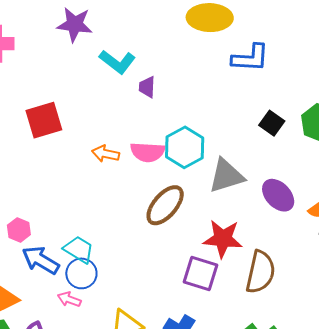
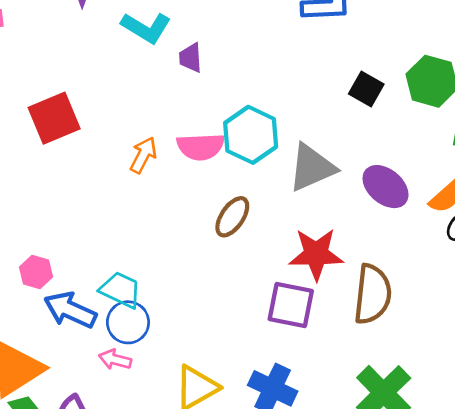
orange arrow: (106, 154) -> (143, 155), turned 112
brown ellipse: (165, 205) -> (232, 217), size x0.7

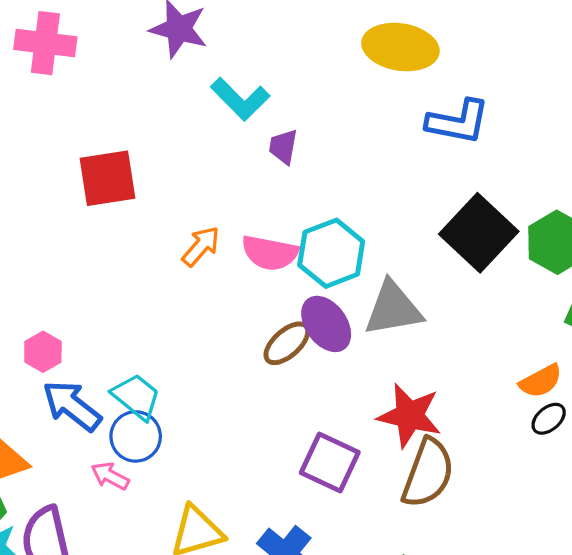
black square: (366, 89) -> (479, 233), size x1.8
purple ellipse: (386, 187) -> (326, 324), moved
red star: (316, 254) -> (409, 416), moved

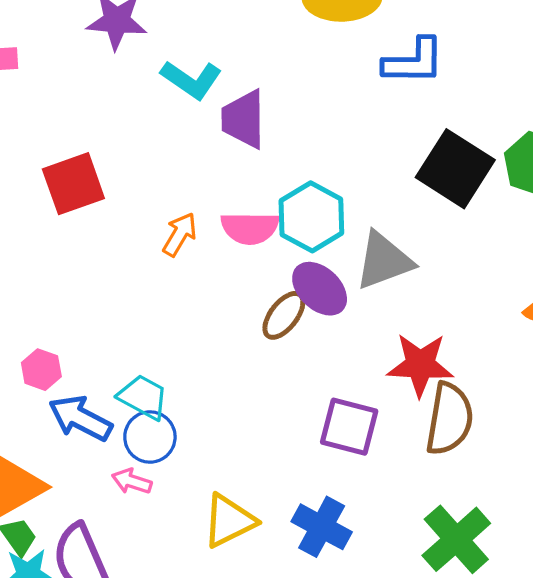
purple trapezoid: (283, 147) -> (243, 119), size x1.6

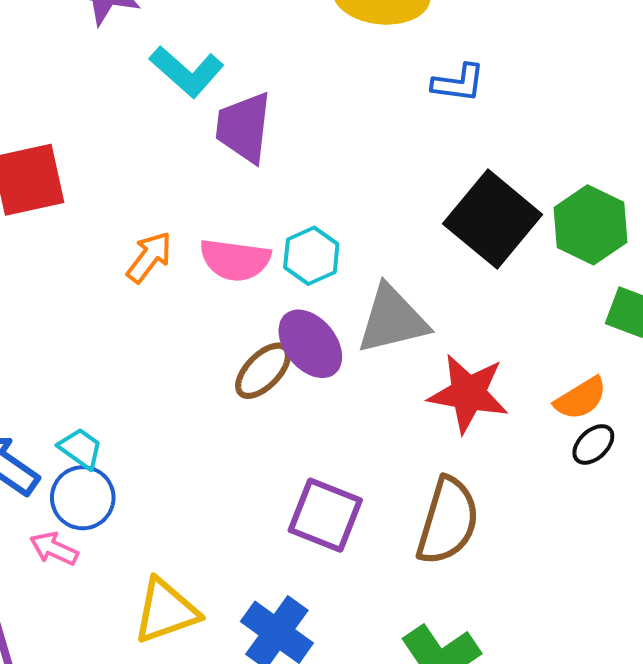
blue L-shape: (414, 61) -> (458, 83), size x0.7
cyan hexagon: (311, 217) -> (311, 256), size x0.7
red star: (420, 365) -> (468, 393), moved
cyan trapezoid: (143, 397) -> (81, 448), size x0.7

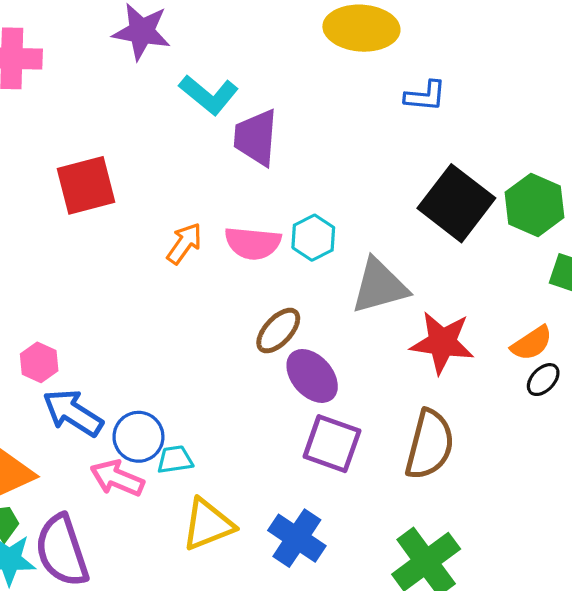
purple ellipse: (310, 344) -> (312, 376), moved
cyan trapezoid: (81, 448) -> (175, 460), moved, turned -42
pink arrow: (54, 549) -> (117, 478), size x1.4

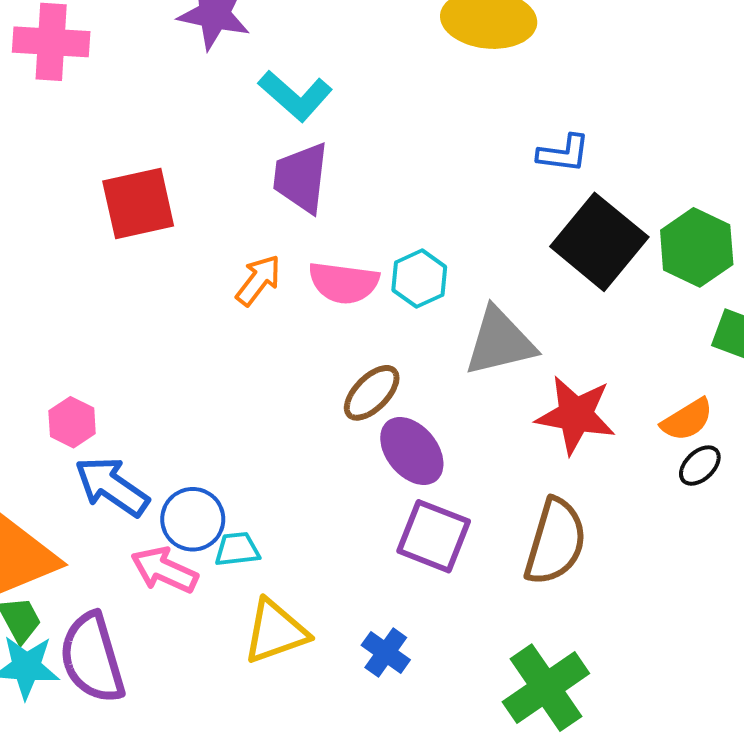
blue L-shape: (425, 96) -> (564, 153), moved
purple trapezoid: (256, 137) -> (301, 178), moved
blue cross: (297, 538) -> (386, 653), size x0.7

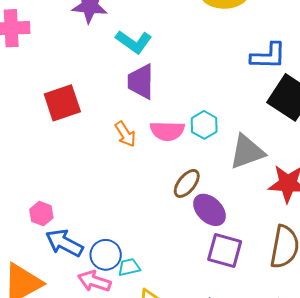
blue L-shape: (564, 153) -> (268, 56), size x1.4
orange arrow: (258, 280) -> (125, 134), turned 116

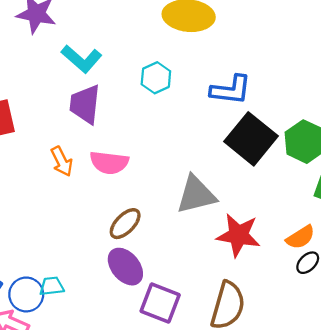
cyan hexagon: (204, 125) -> (156, 78), moved
purple ellipse: (209, 210) -> (125, 267), moved
cyan trapezoid: (129, 267) -> (52, 286), moved

